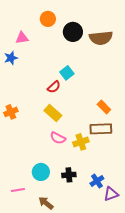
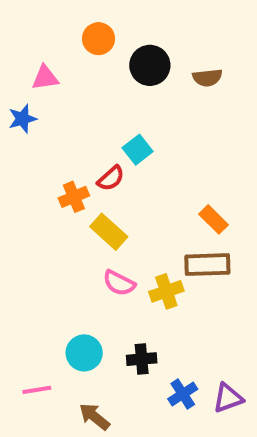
brown semicircle: (101, 38) -> (207, 78), size x0.6
orange cross: (11, 112) -> (74, 197), moved
blue cross: (97, 181) -> (183, 394), moved

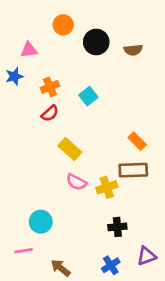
red semicircle: (111, 178) -> (50, 113), moved
orange cross: (74, 197) -> (50, 87), moved
cyan circle: (84, 353) -> (41, 222), moved
black cross: (142, 359) -> (117, 227), moved
blue cross: (183, 394) -> (111, 265), moved

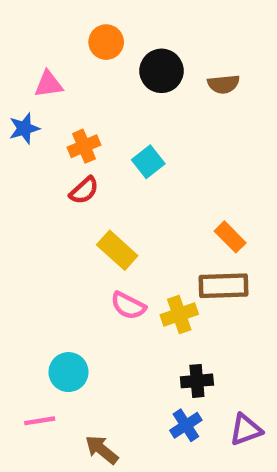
blue cross: (111, 265) -> (186, 425), moved

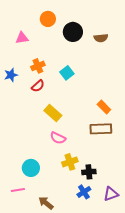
blue star: (24, 128) -> (11, 75), moved
yellow cross: (179, 314) -> (70, 162), moved

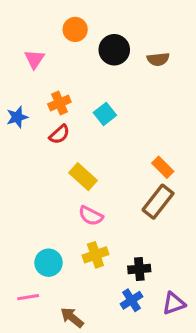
pink triangle: (22, 38) -> (34, 59), turned -48
brown rectangle: (101, 129) -> (158, 202), turned -50
yellow cross: (70, 162) -> (95, 255), moved

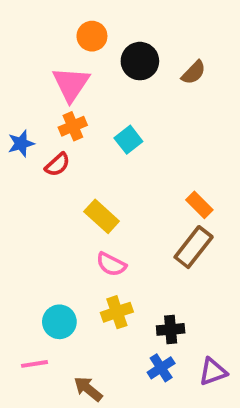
pink triangle: (34, 59) -> (71, 84), moved, size x1.5
brown semicircle: (158, 59) -> (194, 73), turned -40
red semicircle: (59, 134) -> (57, 165), moved

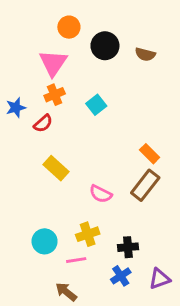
brown semicircle: (194, 73) -> (145, 54), turned 60
yellow rectangle: (102, 216) -> (56, 168), moved
pink semicircle: (111, 264) -> (101, 194), moved
pink line: (34, 364) -> (76, 260), moved

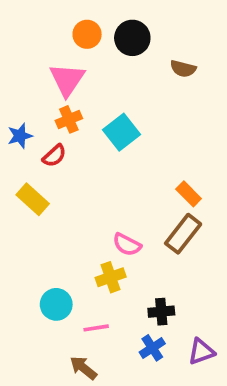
black circle: (105, 46) -> (132, 38), moved
cyan square: (96, 105) -> (121, 132), size x1.4
yellow rectangle: (56, 168) -> (33, 199), moved
yellow cross: (88, 234) -> (111, 277), moved

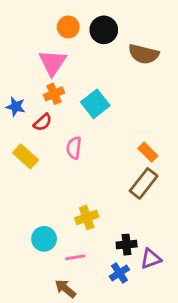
brown semicircle: (183, 69) -> (144, 54), size x1.5
blue star: (20, 136) -> (16, 107), turned 30
pink semicircle: (127, 245) -> (74, 148), moved, turned 70
purple triangle: (201, 352) -> (151, 259), moved

